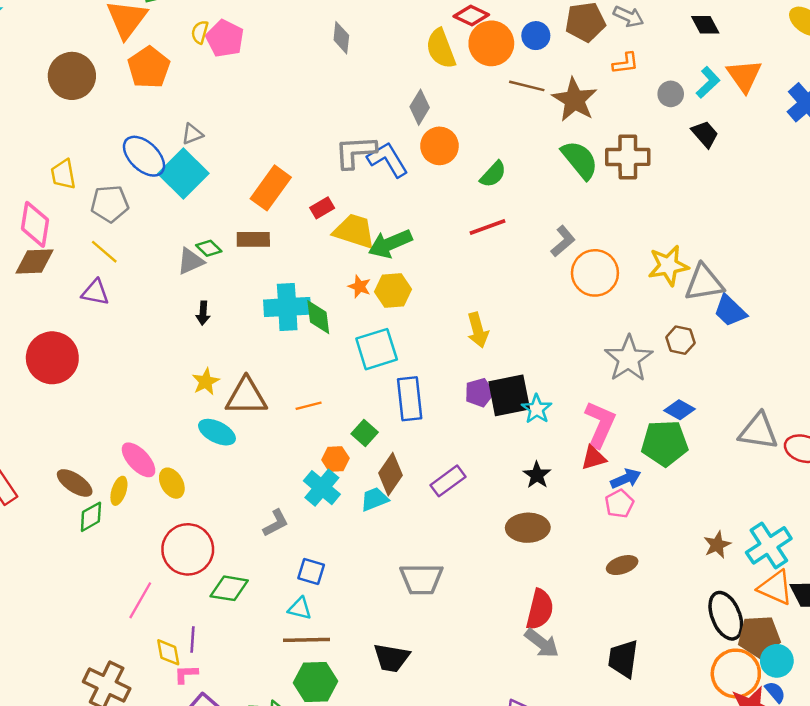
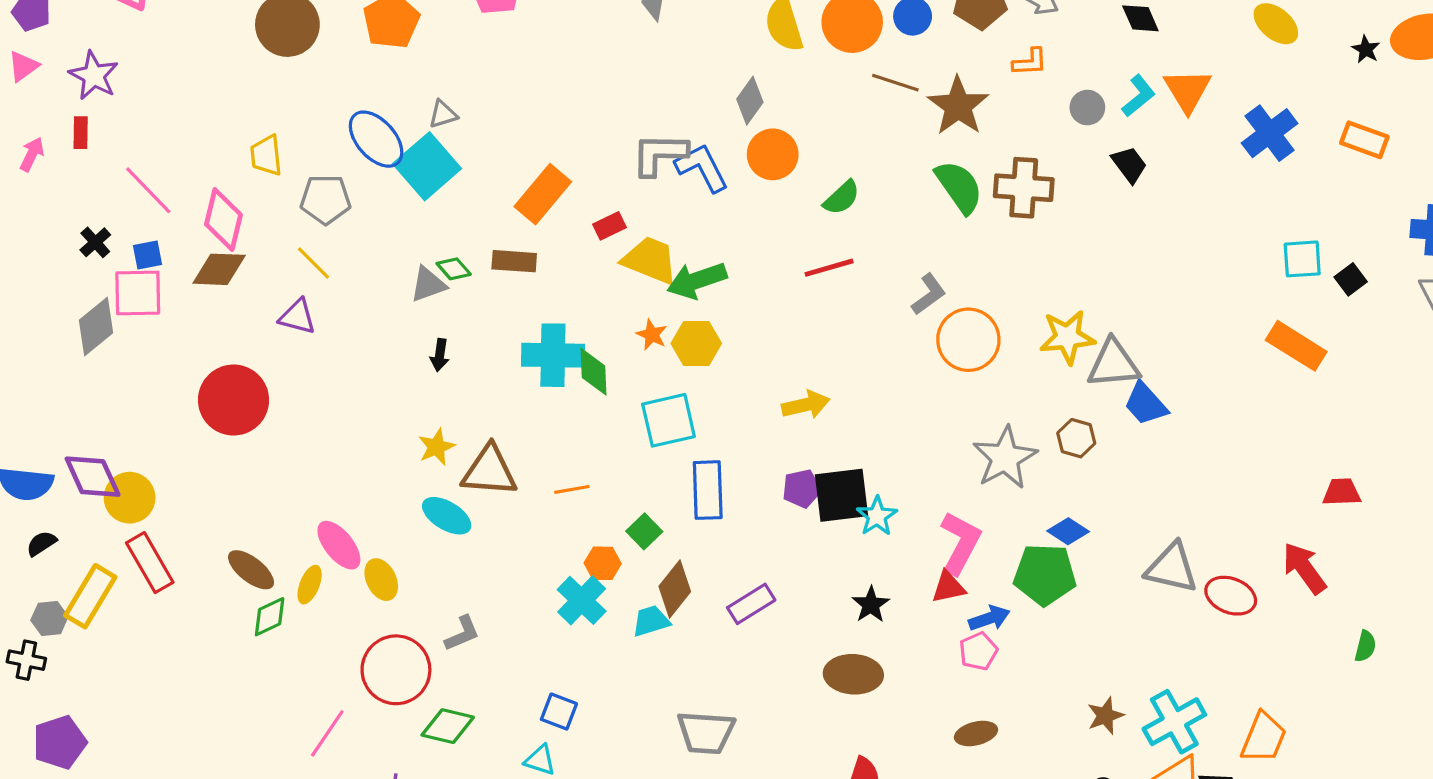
yellow arrow: (478, 330) -> (806, 405), turned -92
gray L-shape: (276, 523) -> (462, 634), moved

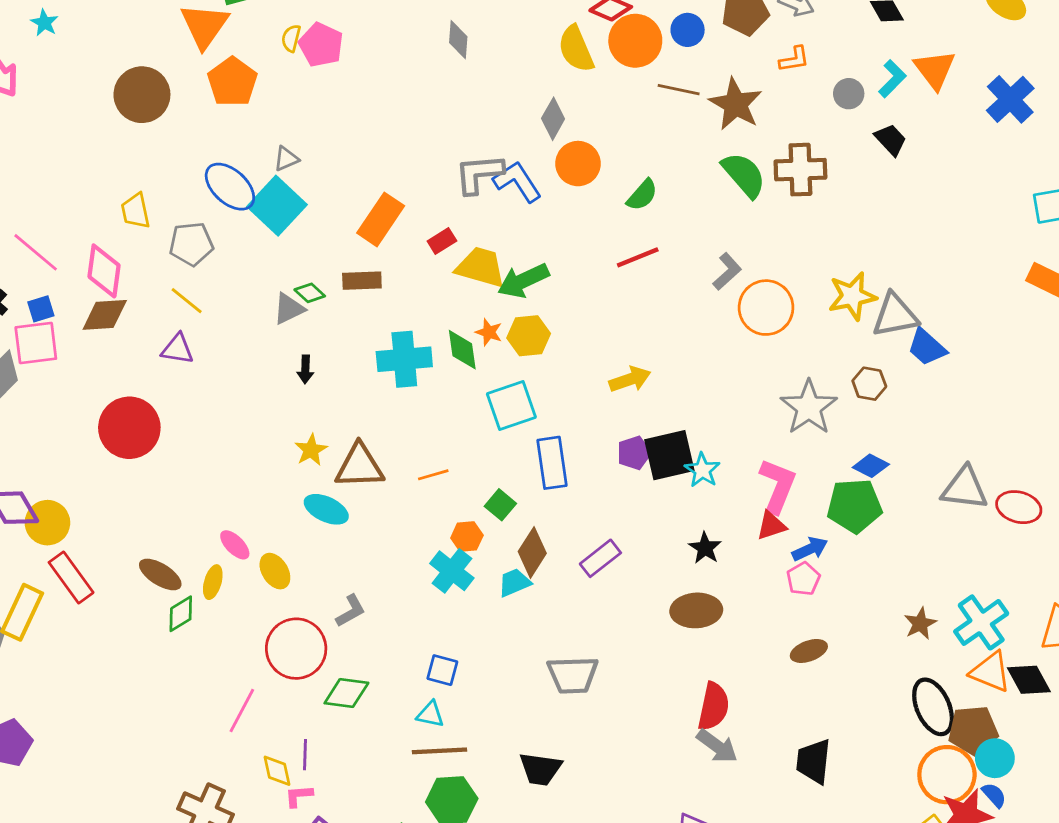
green diamond: (594, 372) -> (462, 350), moved
pink ellipse: (339, 545) -> (235, 545), size x0.7

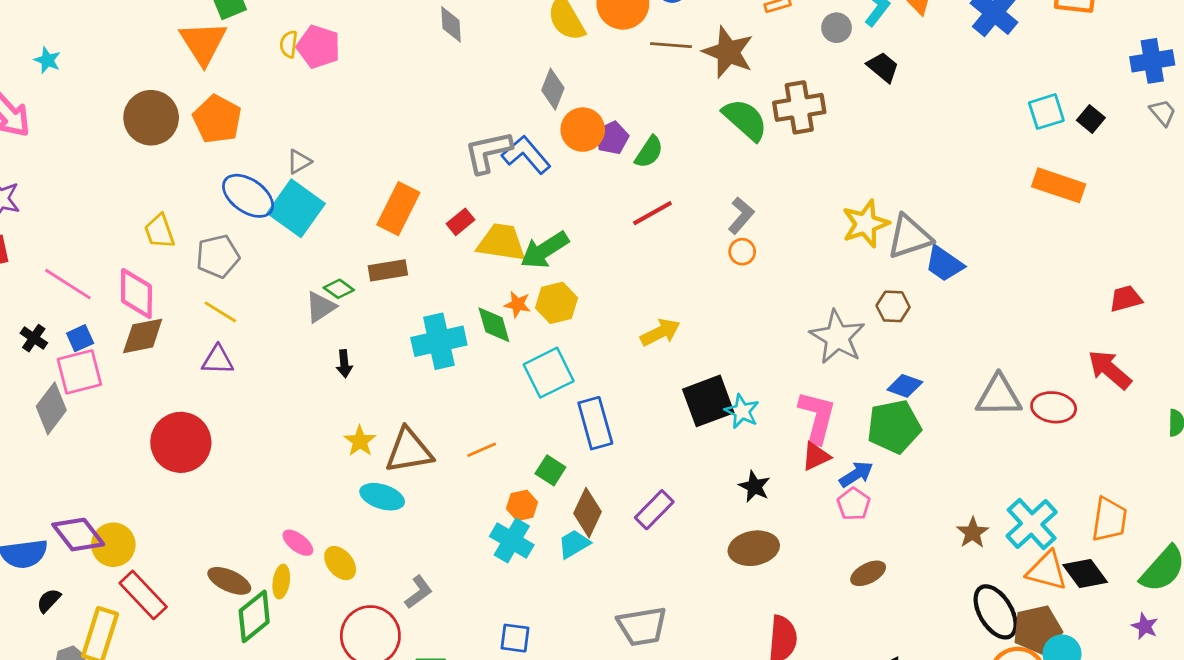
orange pentagon: (232, 82) -> (217, 119), moved
orange circle: (766, 308) -> (742, 252), moved, size x0.5
purple pentagon: (634, 453) -> (612, 138), moved
green diamond: (181, 614) -> (254, 616), size x1.4

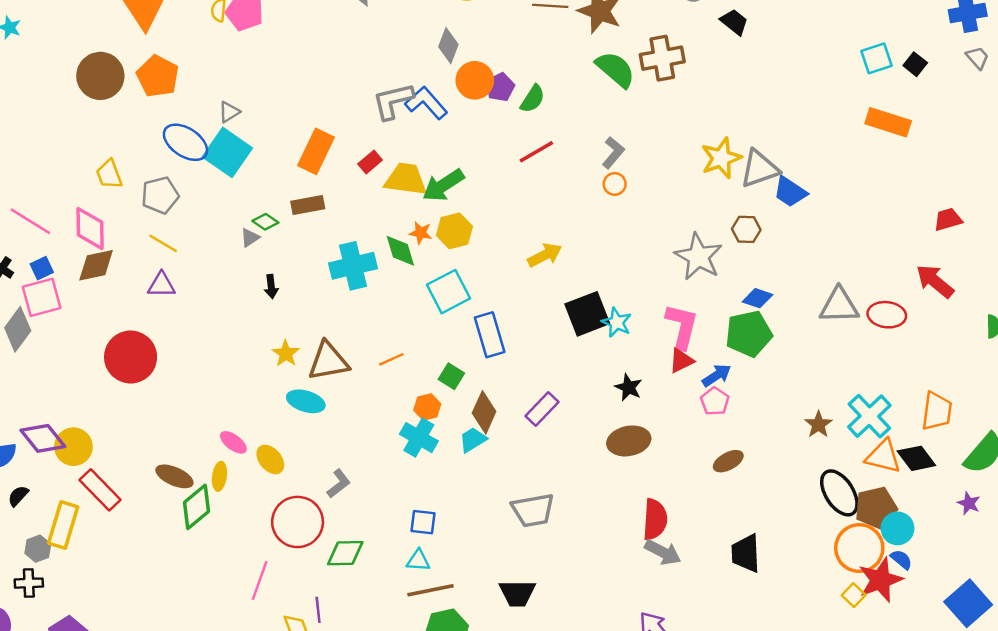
gray triangle: (320, 307) -> (250, 238), size x0.7

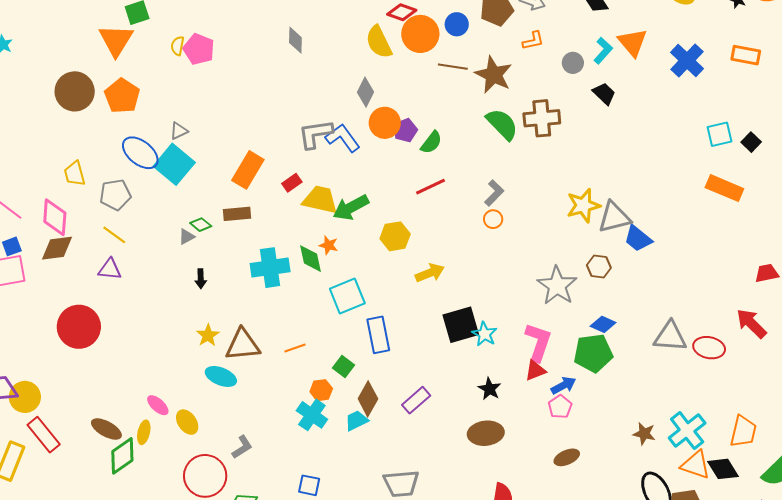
yellow hexagon: (454, 231) -> (395, 236), moved
brown star: (818, 425) -> (644, 434), turned -30

